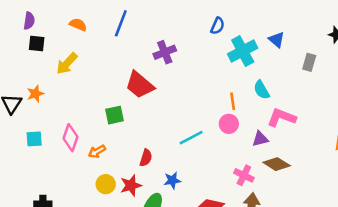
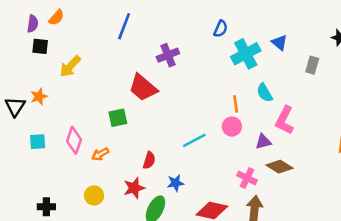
orange semicircle: (78, 25) -> (56, 17), moved, turned 108
pink L-shape: (282, 118) -> (285, 120), turned -84
yellow circle: (106, 184) -> (94, 195), moved

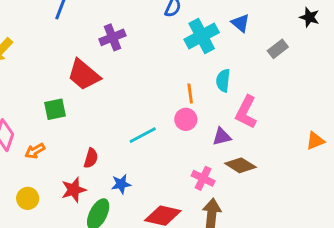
gray rectangle: (312, 65) -> (278, 49), turned 36
cyan semicircle: (265, 93) -> (223, 81), turned 36

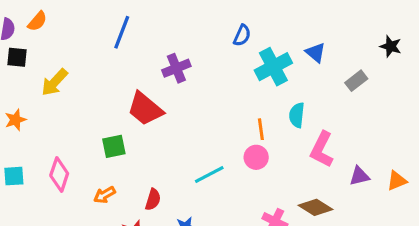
purple triangle: (222, 137) -> (359, 176), moved
orange arrow: (35, 151) -> (105, 195), moved

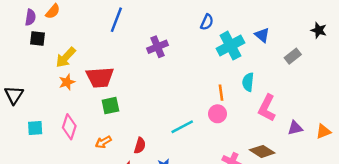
red trapezoid: (145, 109) -> (100, 77), moved, turned -44
orange star: (15, 120) -> (67, 82), moved

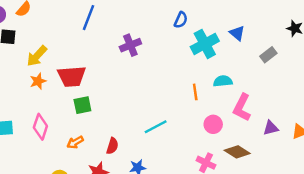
cyan semicircle: (248, 82) -> (223, 81), turned 78
pink circle: (217, 114) -> (213, 124), moved

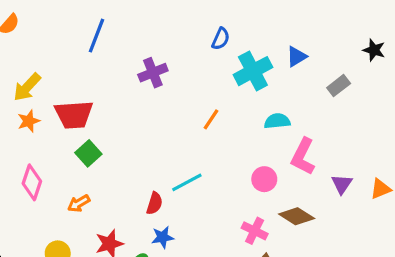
blue triangle: (237, 33) -> (297, 56), turned 49
orange line: (195, 92) -> (211, 119), moved, turned 42
green square: (82, 105) -> (88, 153), turned -30
purple triangle: (271, 128) -> (342, 184), turned -42
red semicircle: (112, 146) -> (155, 203), moved

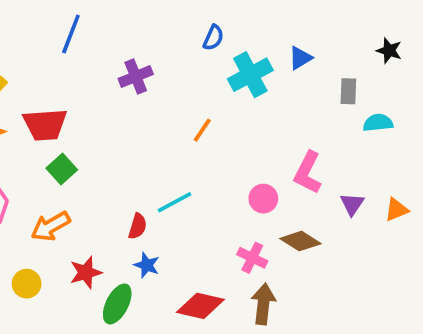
gray rectangle: (339, 86) -> (348, 91), turned -50
cyan semicircle: (277, 121) -> (378, 123), moved
orange arrow: (79, 203) -> (51, 226), size x1.5
blue star: (163, 237) -> (147, 265), turned 30

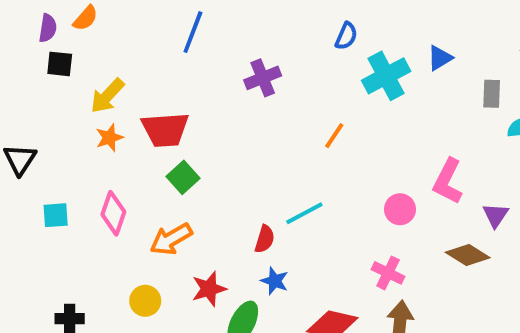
brown diamond: (300, 241) -> (468, 255), moved

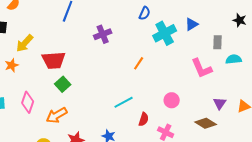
orange star: (109, 138) -> (12, 65), moved
pink L-shape: (448, 181) -> (202, 68), moved, turned -50
red semicircle: (265, 239) -> (144, 119), moved

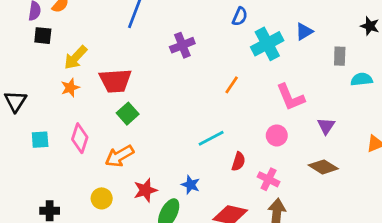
orange star: (12, 65) -> (70, 88), moved
pink L-shape: (202, 68) -> (290, 97), moved
purple triangle: (220, 103) -> (326, 126), moved

